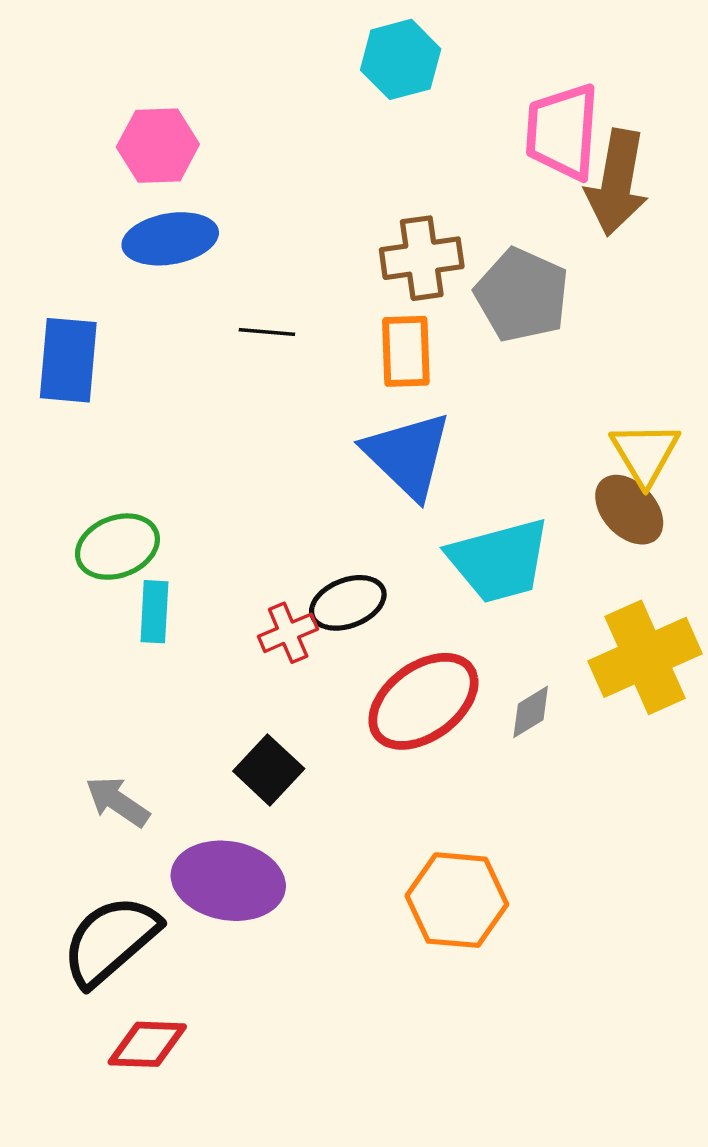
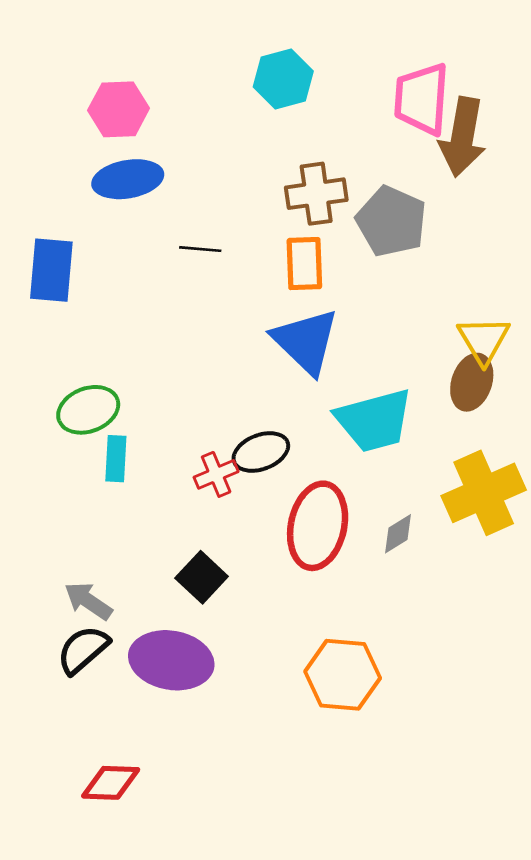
cyan hexagon: (401, 59) -> (283, 79), moved
brown ellipse: (629, 510) -> (472, 382), turned 62
red ellipse: (423, 701) -> (318, 526), turned -42
black semicircle: (110, 941) -> (83, 650), moved, size x0.7

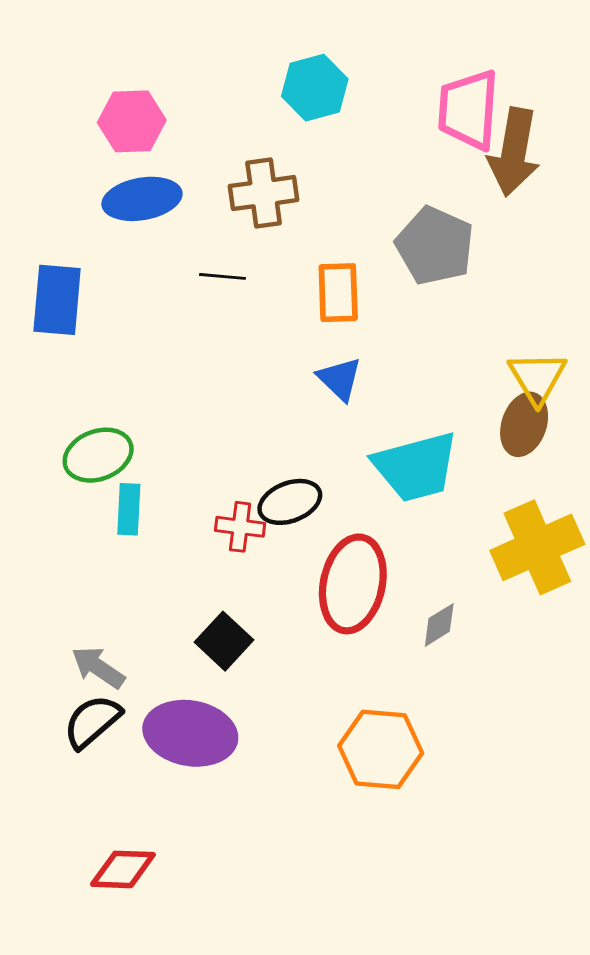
brown cross: (316, 194) -> (264, 193), moved
blue triangle: (306, 341) -> (340, 379), size x0.6
red cross: (216, 474) -> (240, 527), turned 30
gray diamond: (398, 534) -> (439, 625), moved

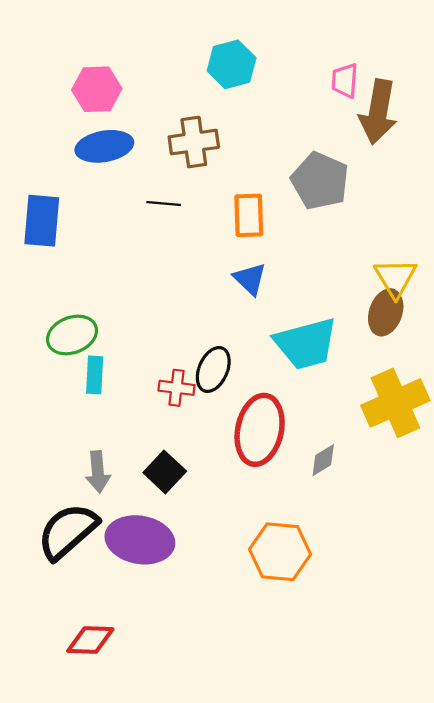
pink trapezoid: (468, 110) -> (345, 81), size x0.6
black ellipse: (290, 502) -> (213, 370), turned -45
gray arrow: (98, 667) -> (98, 472), moved, turned -129
black semicircle: (92, 722) -> (68, 531), size x1.4

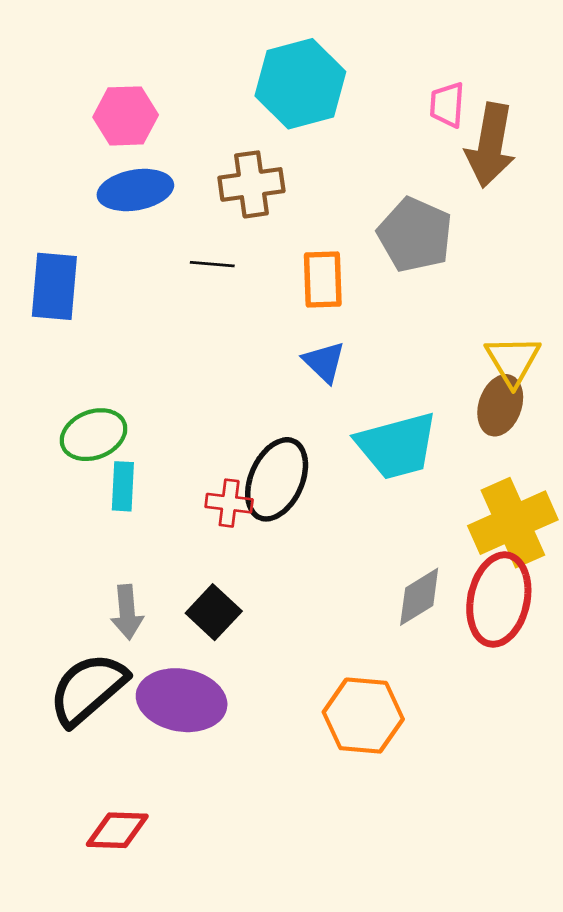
cyan hexagon: (232, 64) -> (300, 84), size x1.4
black ellipse: (213, 370) -> (277, 479), size x1.4
red ellipse: (260, 430) -> (499, 600), moved
gray diamond: (323, 460) -> (419, 597), size x1.4

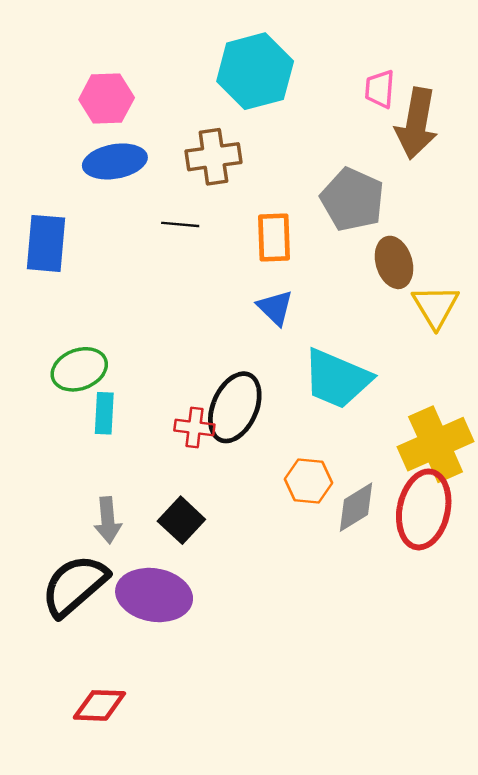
brown ellipse: (500, 405) -> (394, 262), moved, turned -36
cyan trapezoid: (397, 446) -> (337, 379), turned 38
orange hexagon: (363, 716) -> (308, 481), moved, size x0.7

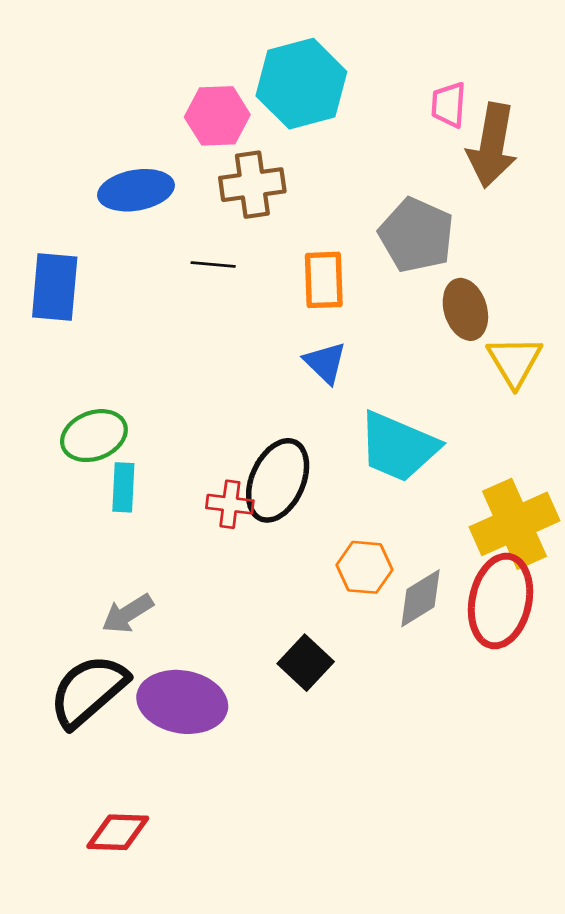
pink hexagon: (107, 99) -> (217, 116), moved
gray arrow: (108, 520) -> (128, 614), turned 63
black square: (181, 520) -> (306, 663), moved

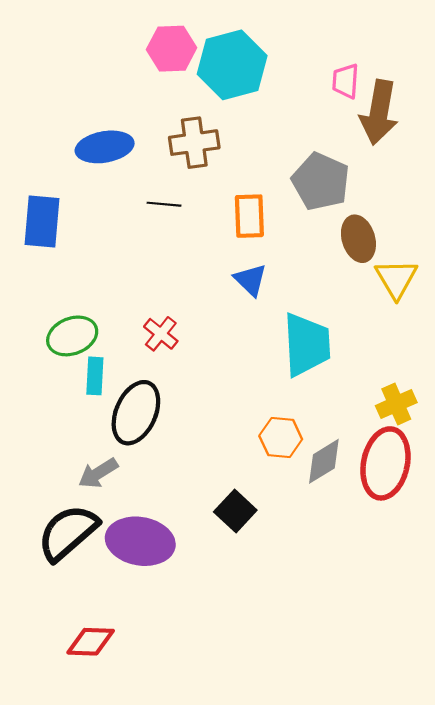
pink hexagon: (217, 116) -> (172, 49), moved
cyan trapezoid: (398, 447) -> (307, 345), turned -116
black ellipse: (278, 480) -> (136, 413), moved
red cross: (230, 504) -> (161, 334), moved, turned 32
yellow cross: (515, 524) -> (396, 404), size x0.6

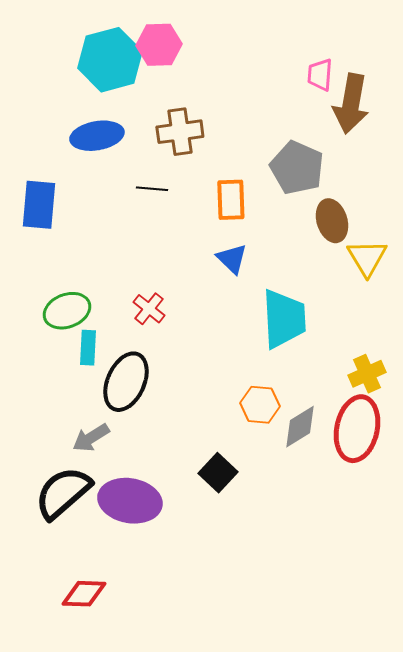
cyan hexagon: (232, 65) -> (110, 60), moved

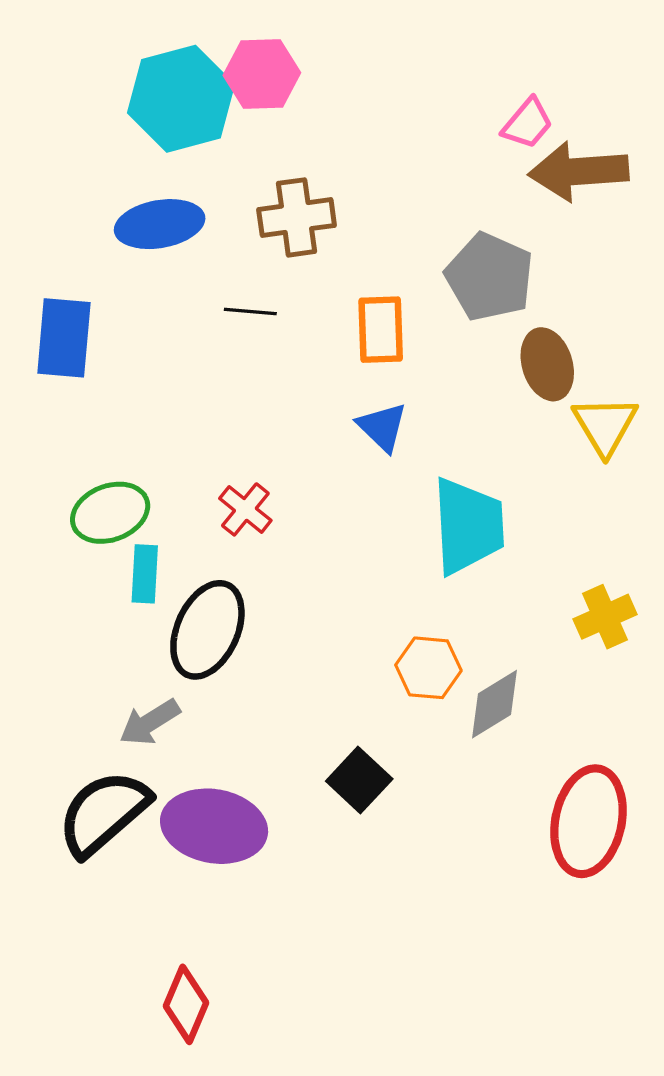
pink trapezoid: (320, 75) -> (527, 123), turned -144
brown arrow: (351, 104) -> (579, 171), turned 76
red ellipse: (357, 429) -> (588, 821), moved
red diamond: (84, 594) -> (186, 1004), moved, turned -69

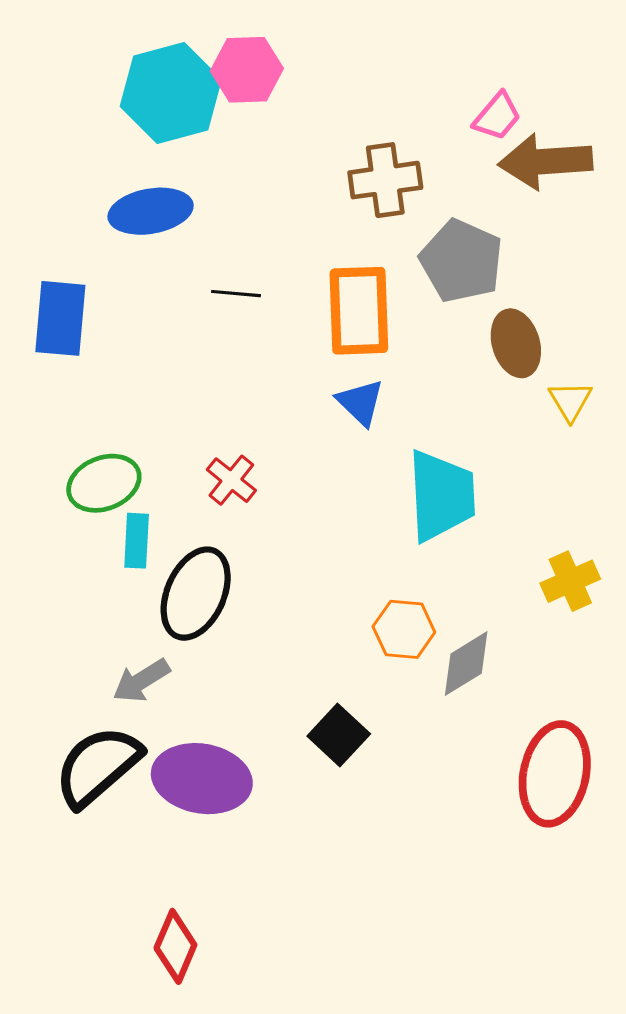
brown cross: (297, 217) -> (385, 180), moved
orange rectangle: (381, 330) -> (359, 311), size x1.4
yellow triangle: (605, 425) -> (570, 401), size x0.7

